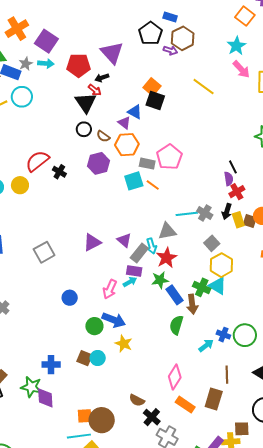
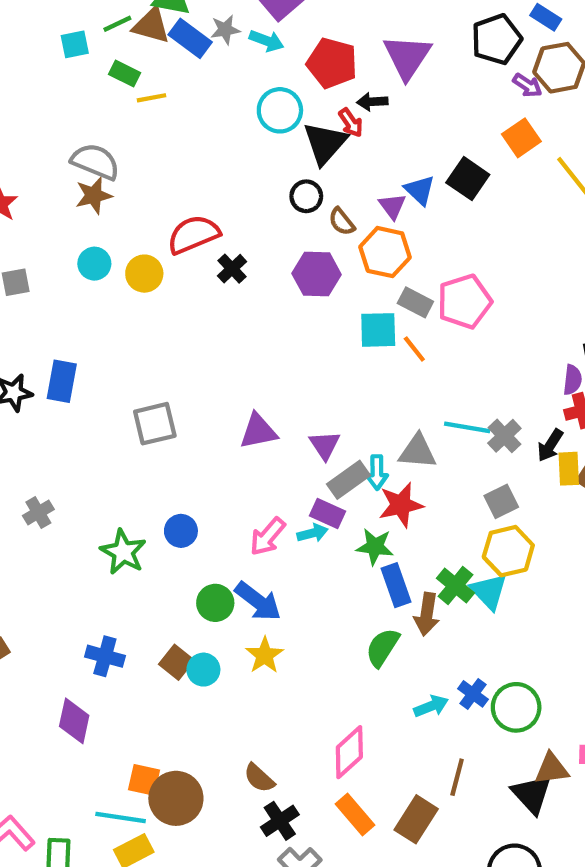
orange square: (152, 87) -> (521, 138), moved
cyan circle: (22, 97) -> (280, 110), moved
green star: (31, 387) -> (123, 552), moved

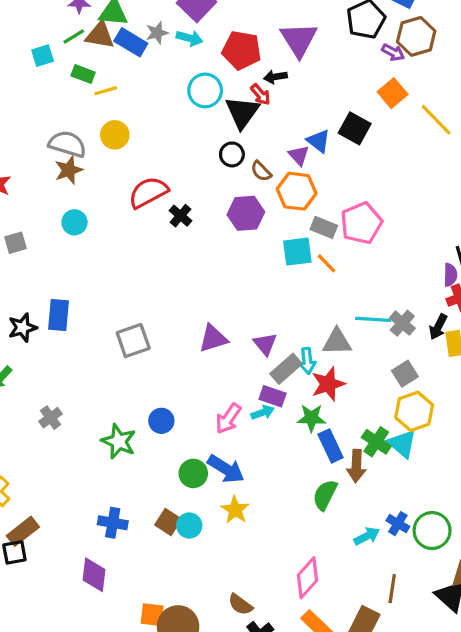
yellow circle: (144, 274) -> (115, 135), moved

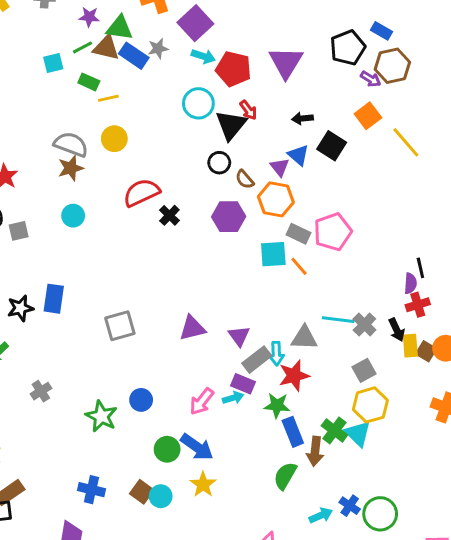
cyan arrow: (190, 38) -> (203, 56), moved
black arrow: (275, 77) -> (303, 118), moved
black arrow: (438, 327) -> (397, 330), turned -55

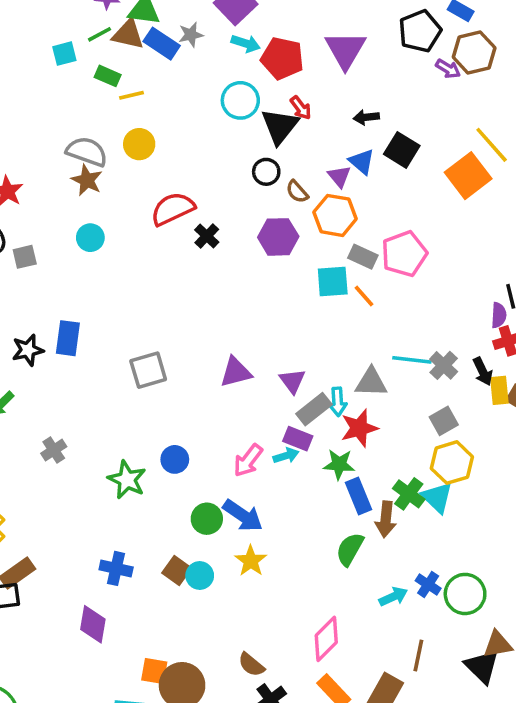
orange square: (368, 116) -> (468, 176), moved, size x1.4
brown star: (71, 168) -> (87, 180), turned -30

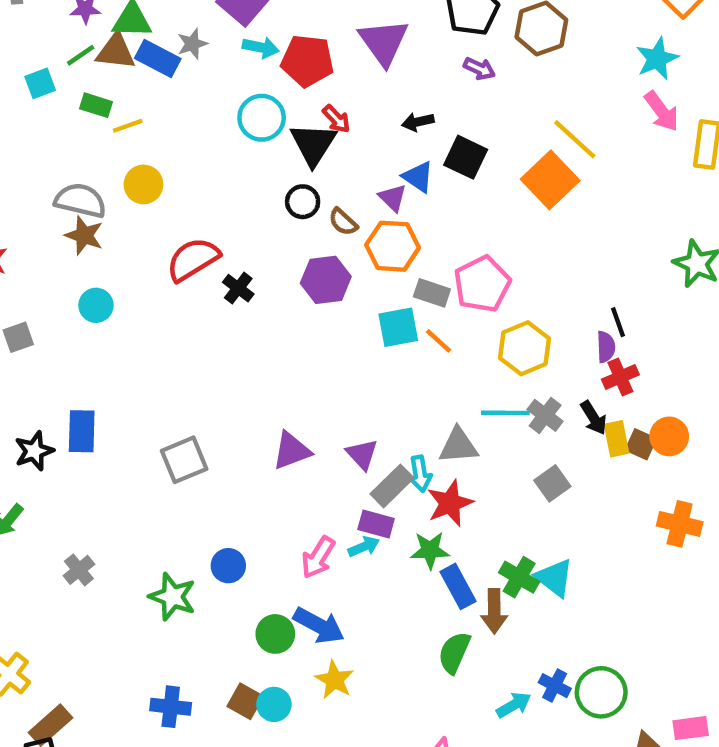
purple arrow: (448, 69) -> (479, 69), moved
yellow hexagon: (452, 463) -> (525, 348), moved

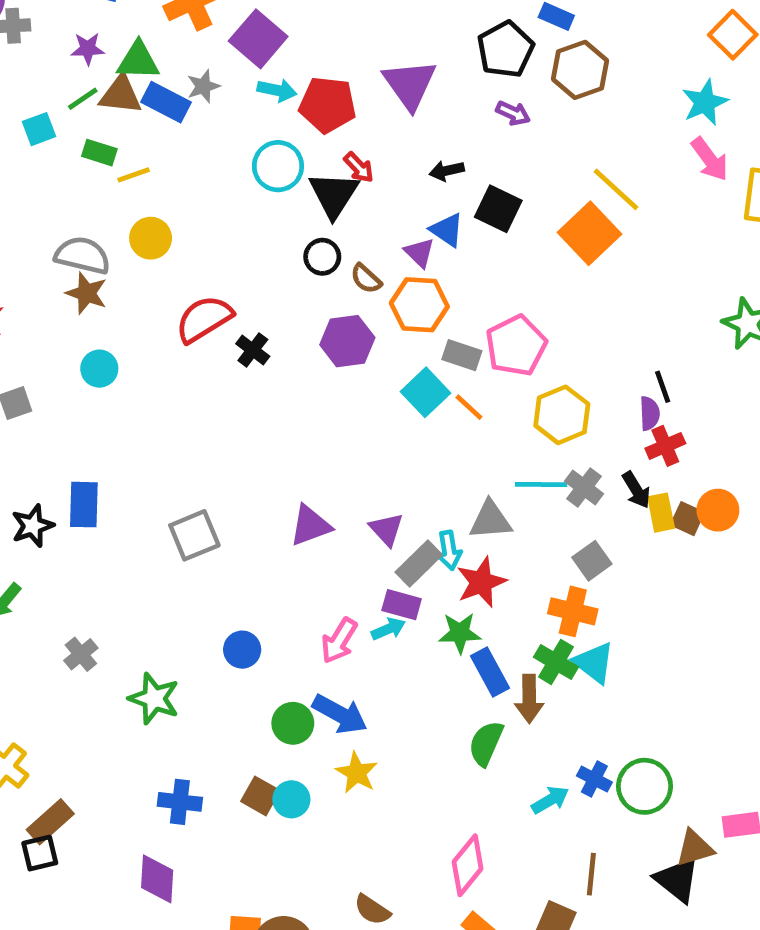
cyan square: (398, 327) -> (426, 392), turned -33
orange cross: (680, 524) -> (573, 611), moved
green star: (172, 597) -> (154, 699), moved

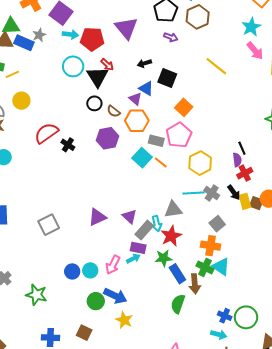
orange square: (590, 233) -> (184, 107), moved, size x0.7
cyan circle: (291, 799) -> (90, 270), moved
cyan arrow: (550, 800) -> (219, 335), moved, turned 49

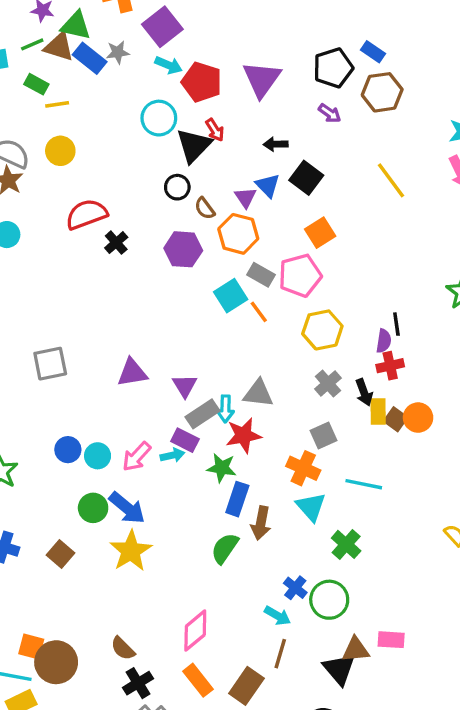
cyan line: (193, 193) -> (364, 484), moved
green cross: (205, 267) -> (346, 544), moved
blue rectangle: (177, 274) -> (237, 499), turned 36
yellow star: (124, 320) -> (131, 551), size x1.4

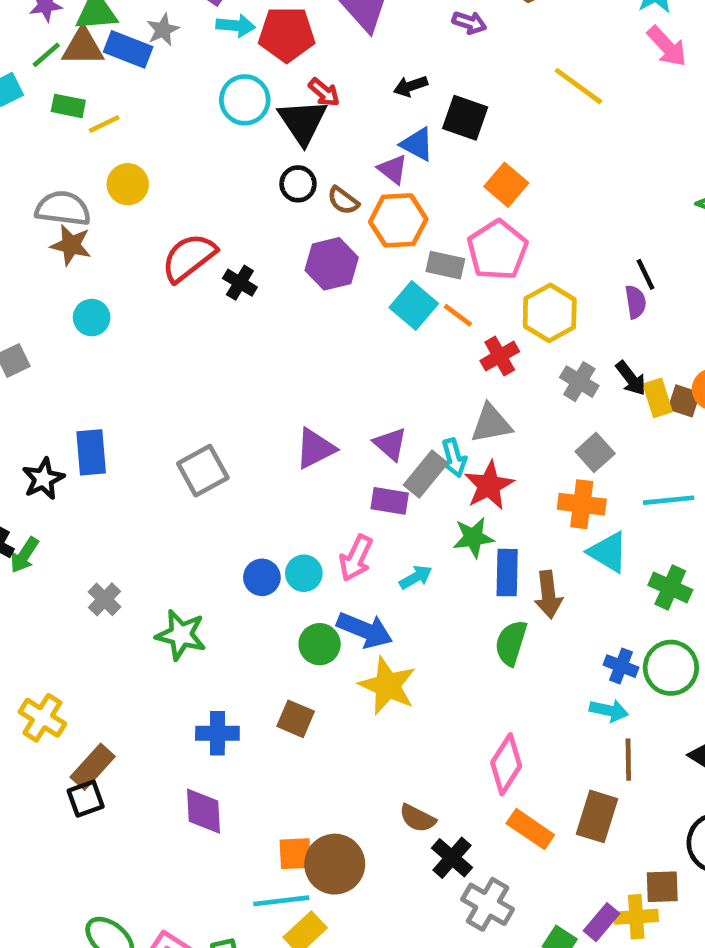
red cross: (390, 366) -> (500, 356), moved
purple rectangle: (185, 440) -> (390, 501), moved
cyan arrow: (172, 455) -> (416, 577), moved

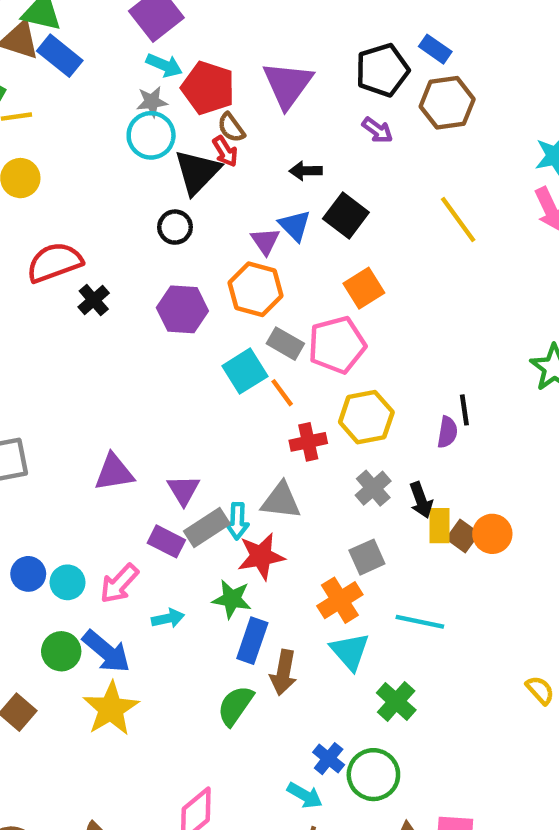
gray star: (163, 30) -> (152, 102), moved
brown semicircle: (343, 201) -> (231, 128), moved
orange cross: (582, 504) -> (340, 600), turned 33

